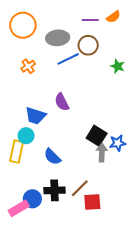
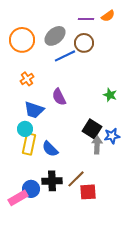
orange circle: (23, 25) -> (22, 40), moved
gray ellipse: (58, 38) -> (55, 36), turned -35
orange cross: (28, 66) -> (27, 79), moved
green star: (118, 66) -> (110, 95), moved
yellow rectangle: (17, 151) -> (29, 144), moved

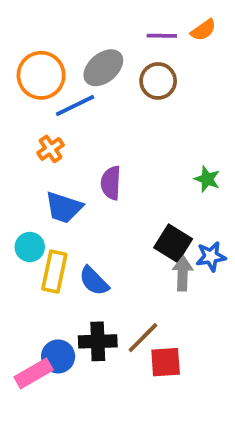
blue line: (65, 56) -> (75, 106), moved
purple semicircle: (59, 97) -> (111, 183), turned 30
cyan circle: (25, 129) -> (30, 247), moved

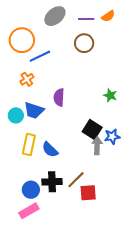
gray ellipse: (103, 68) -> (55, 16), moved
cyan circle: (30, 247) -> (16, 115), moved
pink rectangle: (34, 373) -> (29, 211), moved

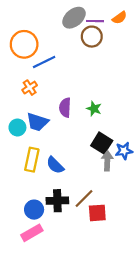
gray ellipse: (55, 16) -> (74, 18), moved
brown circle: (84, 43) -> (92, 37), moved
green star: (110, 95) -> (94, 109), moved

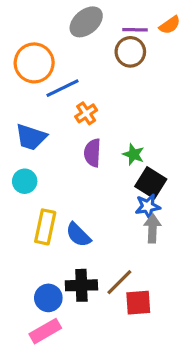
gray ellipse: (74, 18) -> (86, 22), moved
orange cross: (30, 88) -> (86, 113), moved
blue trapezoid: (37, 122) -> (31, 137), moved
black square: (102, 143) -> (151, 183), moved
blue star: (124, 151) -> (148, 206), moved

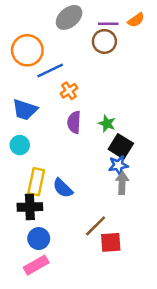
black cross: (81, 285) -> (30, 207), moved

